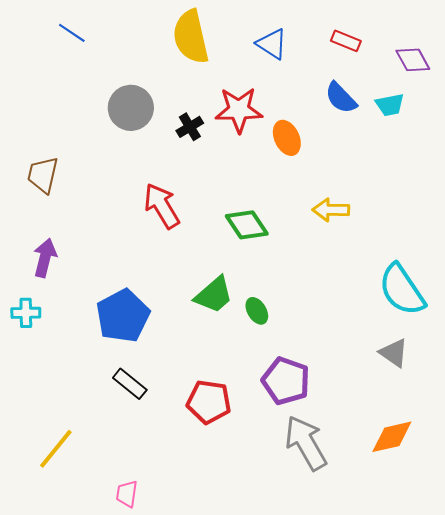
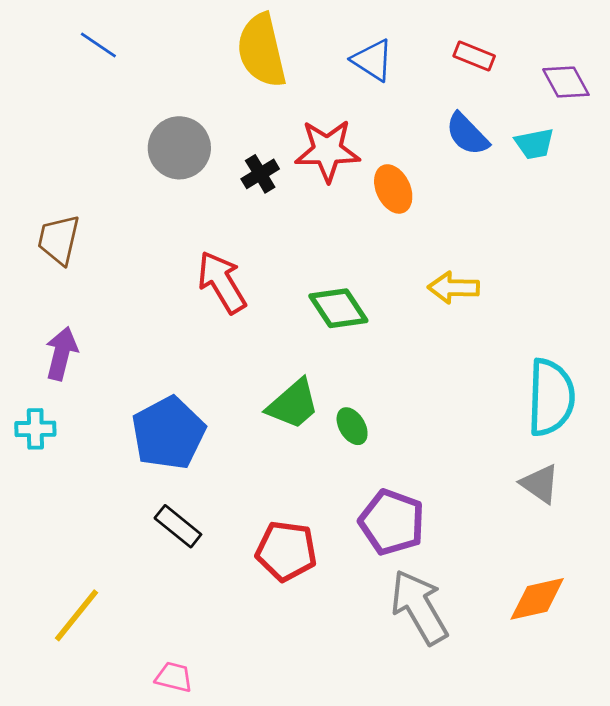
cyan semicircle: (402, 290) -> (551, 397), turned -144
pink trapezoid: (127, 494) -> (174, 677), turned 96

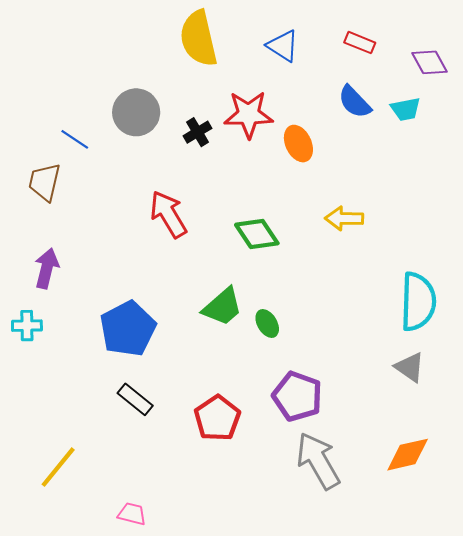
blue line: (98, 45) -> (75, 139), moved
red pentagon: (286, 551) -> (217, 418), turned 30

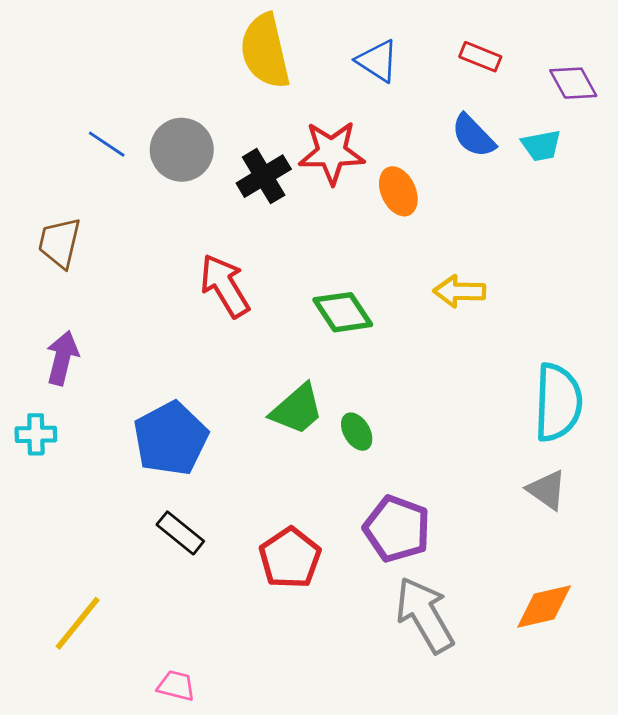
black cross: (198, 132) -> (264, 176), size x1.4
blue line: (75, 139) -> (107, 144), moved

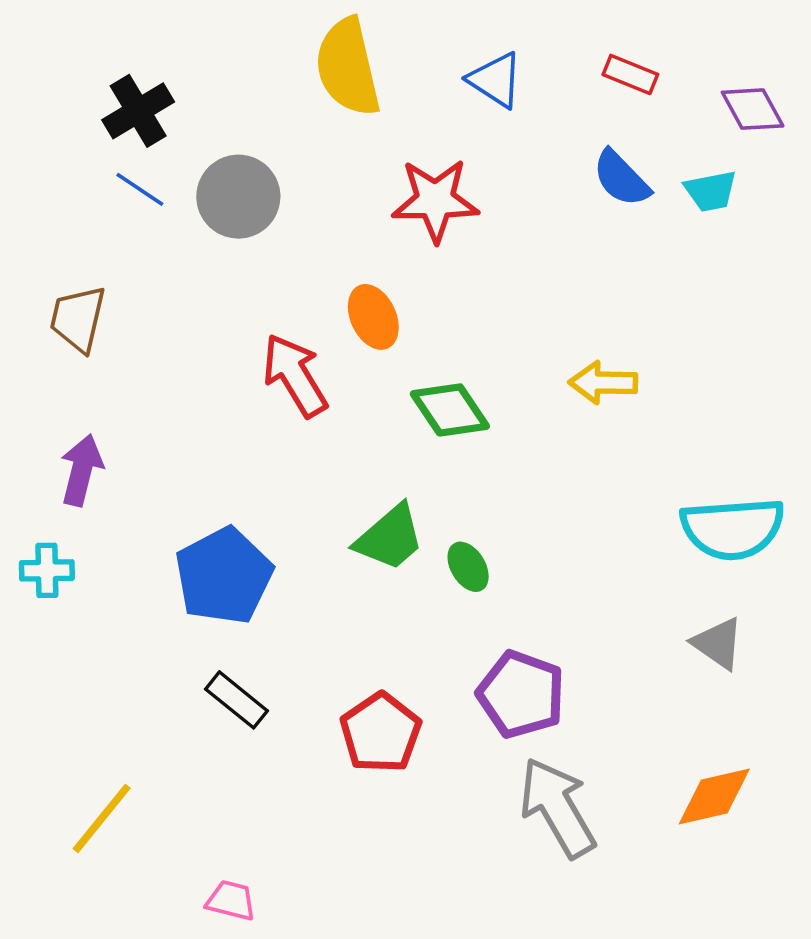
black cross: (264, 176) -> (138, 111), moved
orange ellipse: (398, 191) -> (373, 317), moved
cyan semicircle: (558, 402) -> (733, 528), turned 84

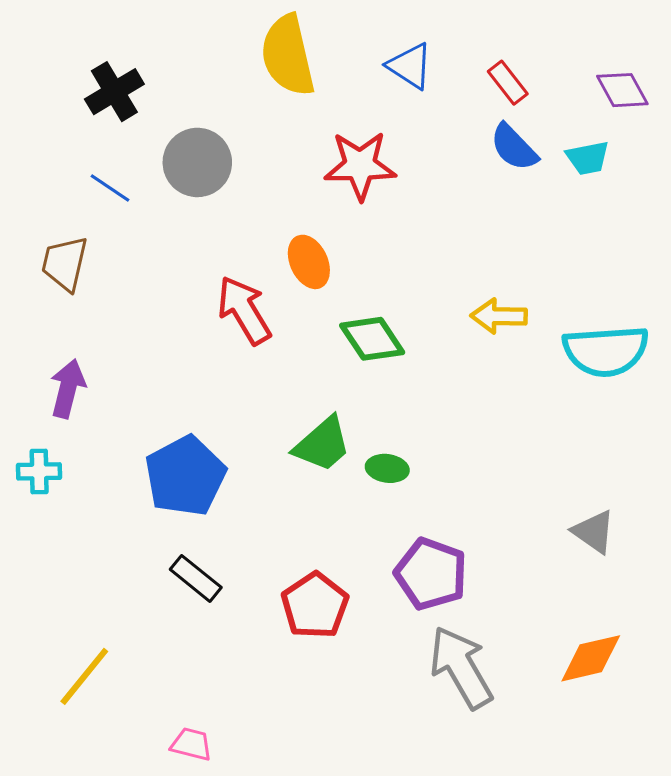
red rectangle: (630, 74) -> (508, 83), moved, turned 30
blue line: (140, 189) -> (110, 188), moved
cyan semicircle: (733, 528) -> (606, 351), moved
green ellipse: (468, 567) -> (387, 468), turned -51

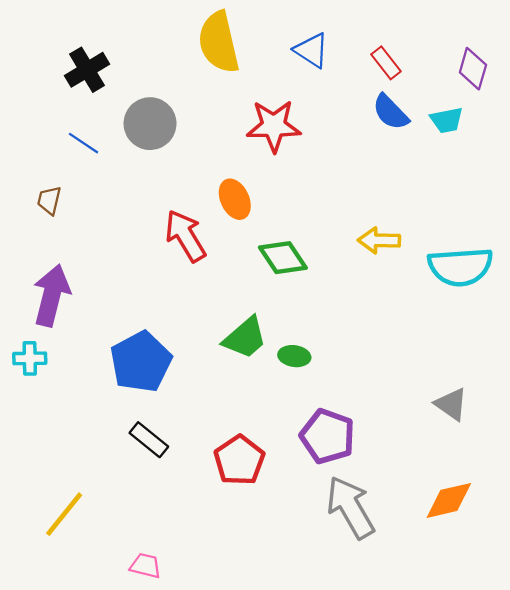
purple diamond: (622, 90) -> (473, 69), turned 45
brown trapezoid: (65, 263) -> (49, 200), size x0.7
purple arrow: (68, 389) -> (52, 295), size x1.4

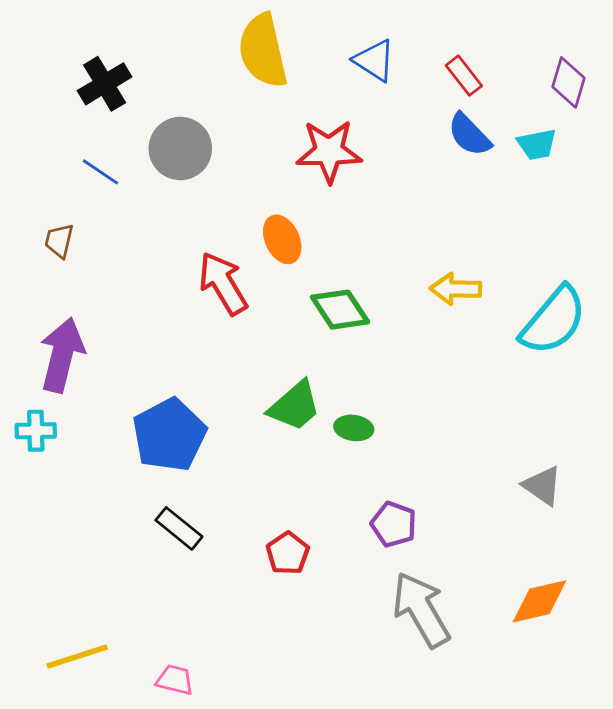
cyan semicircle: (460, 267) -> (553, 321), turned -46
purple pentagon: (328, 436) -> (394, 524), size x0.7
red pentagon: (239, 460) -> (288, 553), size x0.7
yellow line: (64, 514) -> (77, 656), moved, turned 33

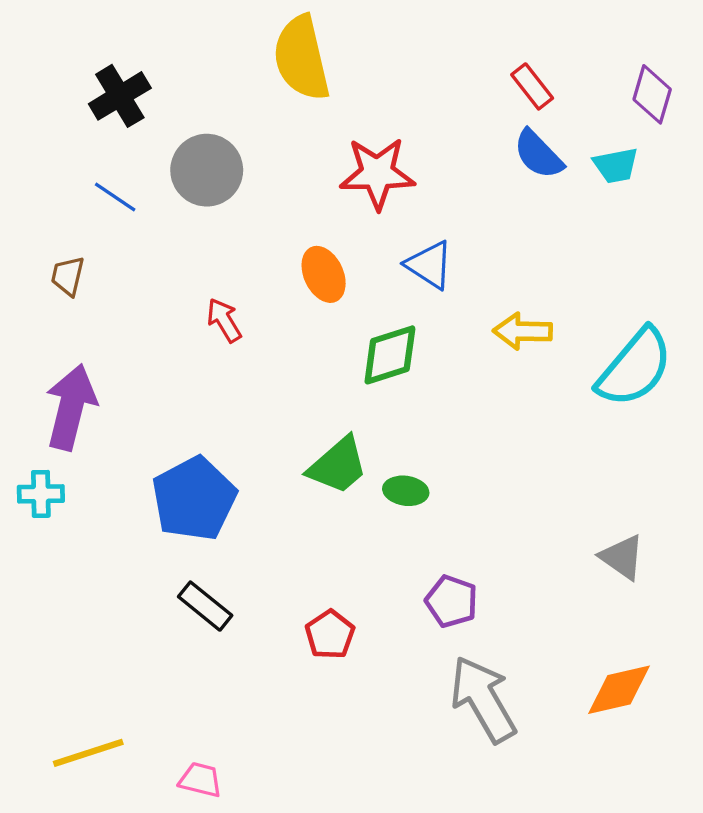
blue triangle: (374, 60) -> (429, 265), moved
red arrow: (223, 283) -> (224, 320), moved, size x0.6
green diamond: (340, 310) -> (390, 355), turned -74

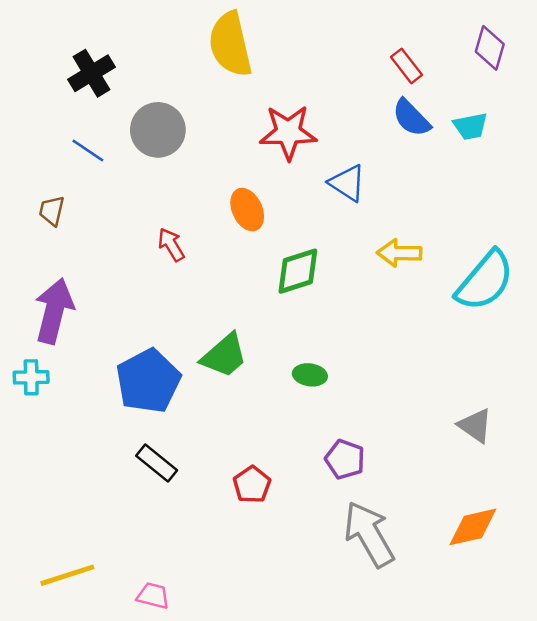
purple diamond: (652, 94) -> (490, 48), moved
blue triangle: (429, 265) -> (347, 183), moved
green trapezoid: (338, 465) -> (224, 356), moved

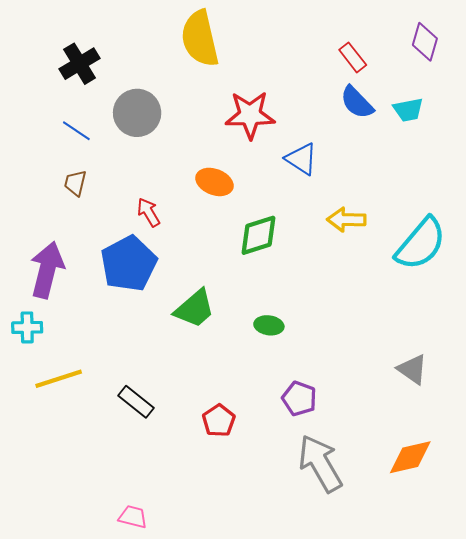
orange ellipse: (247, 210) -> (215, 182), turned -44
brown trapezoid: (52, 211) -> (75, 183), moved
blue pentagon: (148, 381) -> (129, 264), moved
yellow line: (67, 575) -> (59, 379), moved

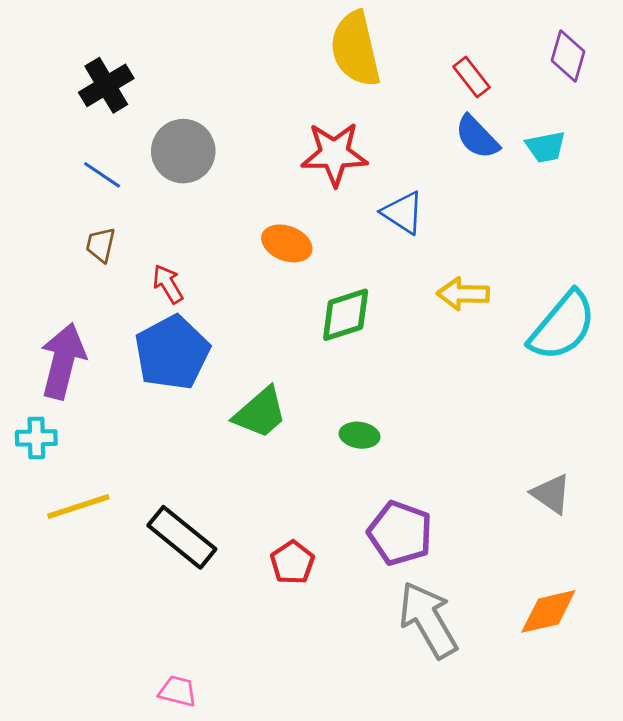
yellow semicircle: (200, 39) -> (355, 49), moved
red arrow: (149, 212) -> (168, 284), moved
purple pentagon: (299, 399) -> (400, 533), size x1.4
black rectangle: (136, 402) -> (182, 537), size x1.4

